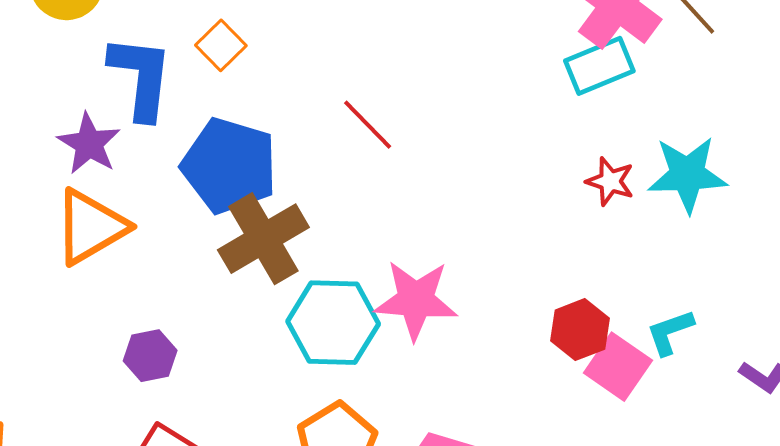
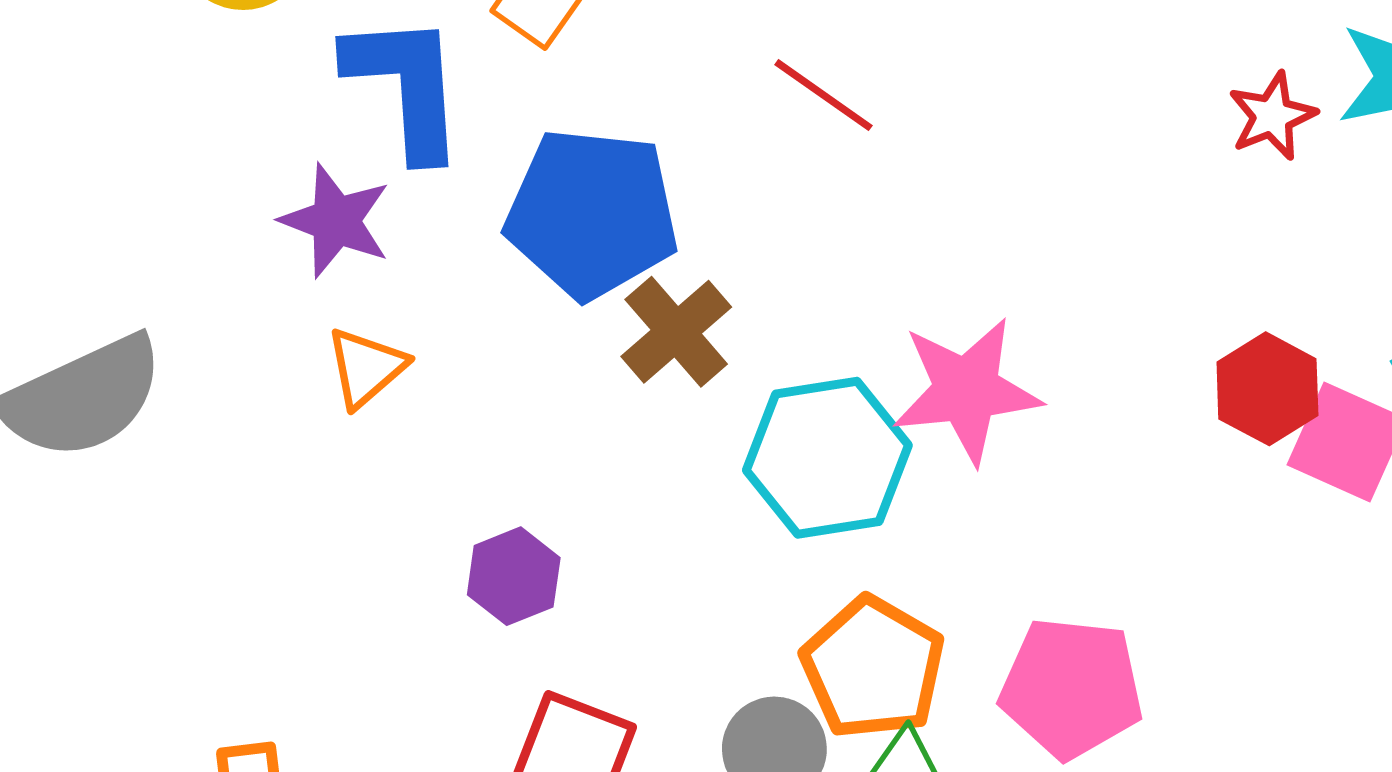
red star: (610, 181) -> (1272, 116), turned -30
orange triangle: (91, 227) -> (366, 367), size x0.6
brown cross: (263, 239) -> (676, 332), size x0.7

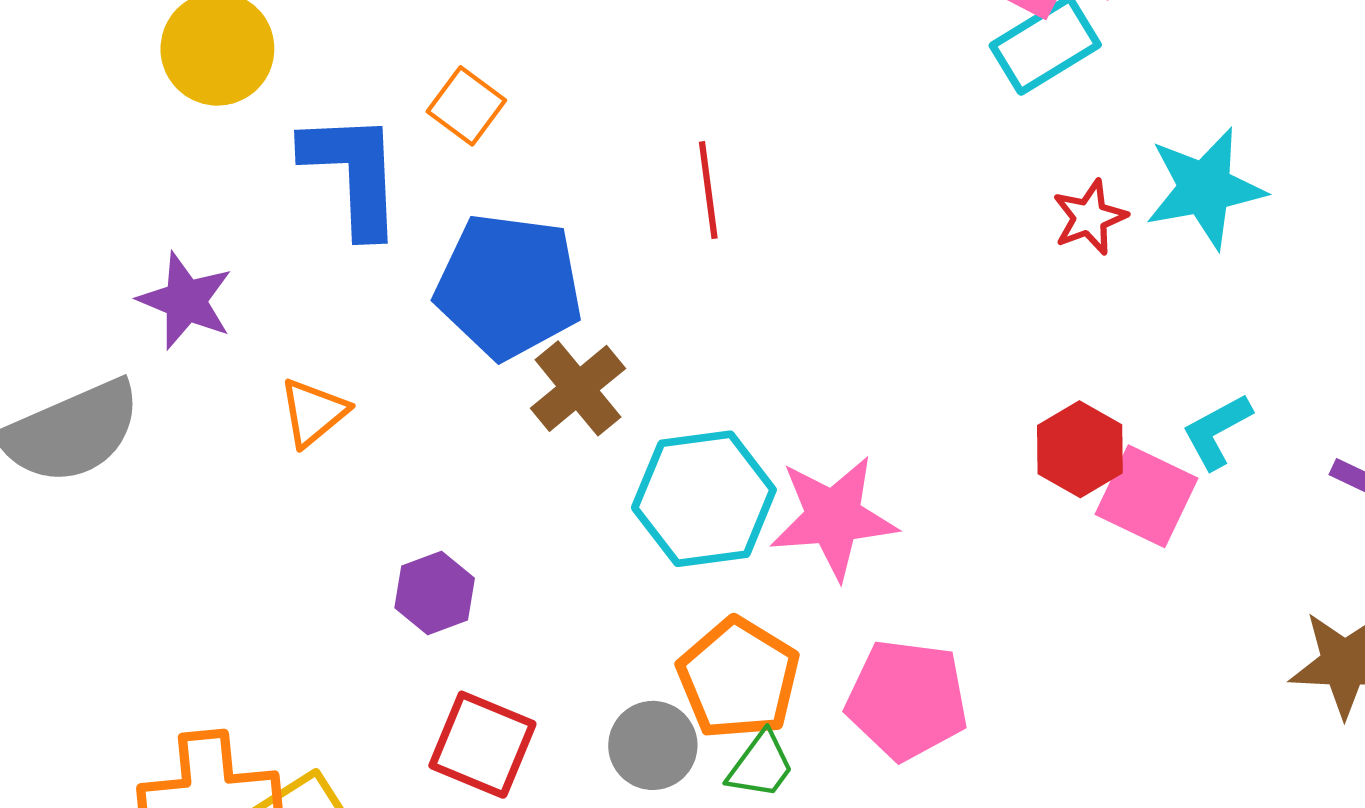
red line: (823, 95) -> (708, 190), turned 46
purple star: (336, 221) -> (186, 301), moved
pink star: (966, 390) -> (833, 517), moved

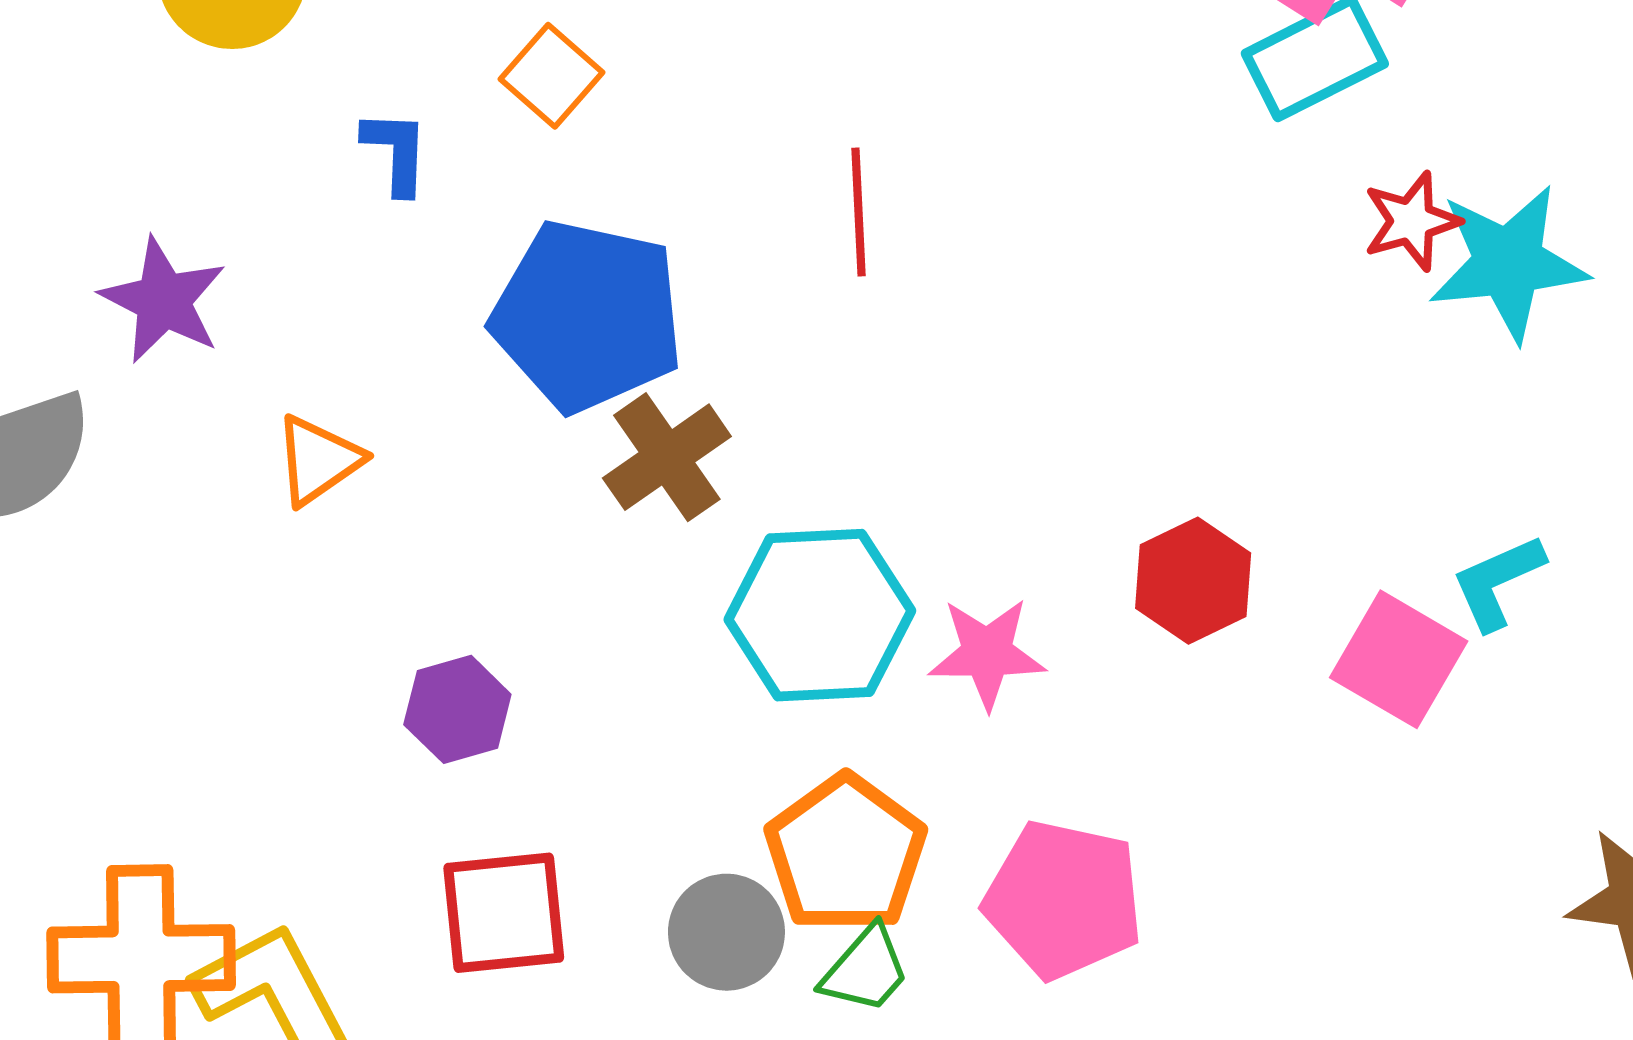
blue L-shape: (353, 173) -> (396, 152), size x0.5
red star: (1090, 217) -> (1411, 221), moved
red hexagon: (1080, 449) -> (1193, 581), moved
pink star: (833, 517) -> (987, 653), size x0.7
red square: (482, 745) -> (504, 913), turned -33

